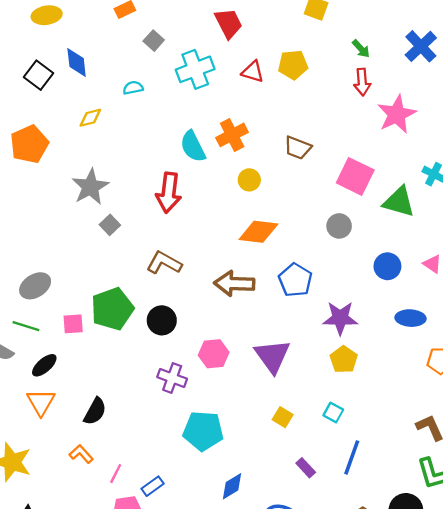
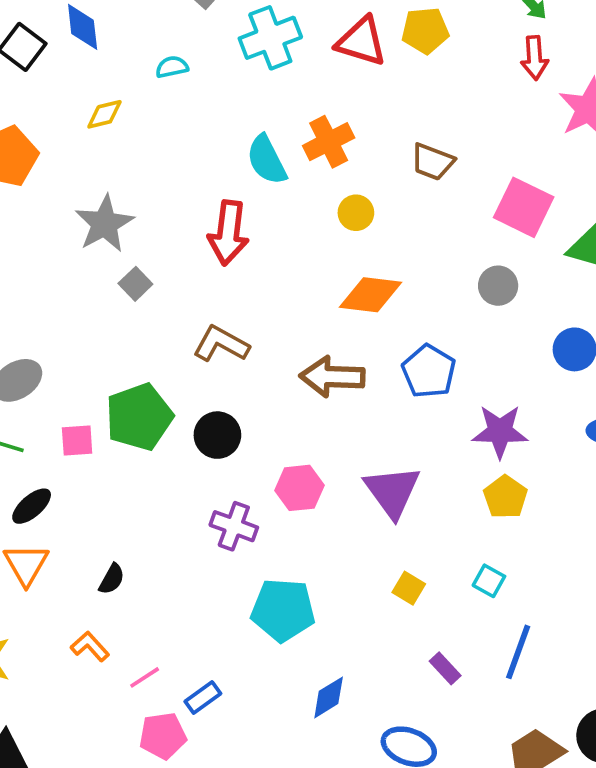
red triangle: (253, 72) -> (361, 41), size x1.4
black semicircle: (95, 411) -> (112, 579), size x0.7
pink line: (116, 474) -> (145, 677), turned 30

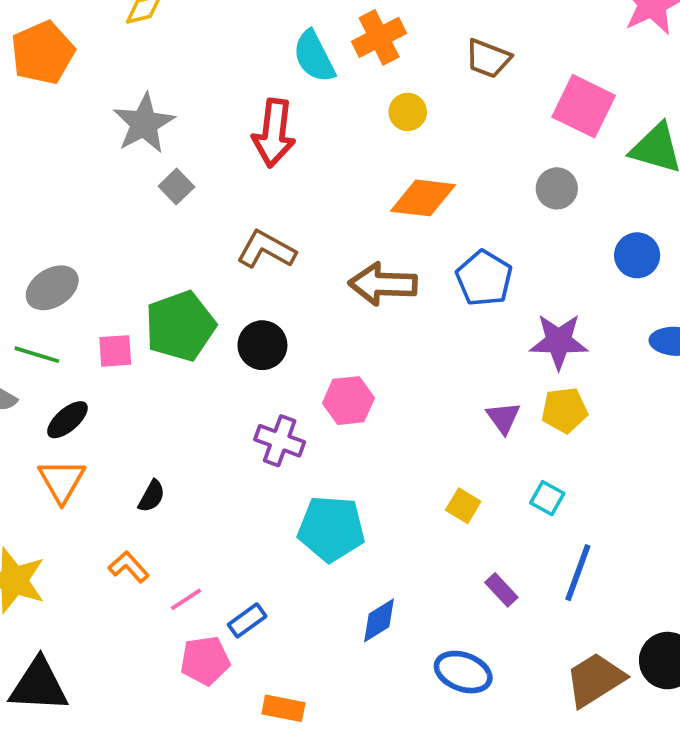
purple triangle: (392, 492) -> (503, 418), moved, size x0.6
yellow pentagon: (505, 497) -> (564, 410), turned 30

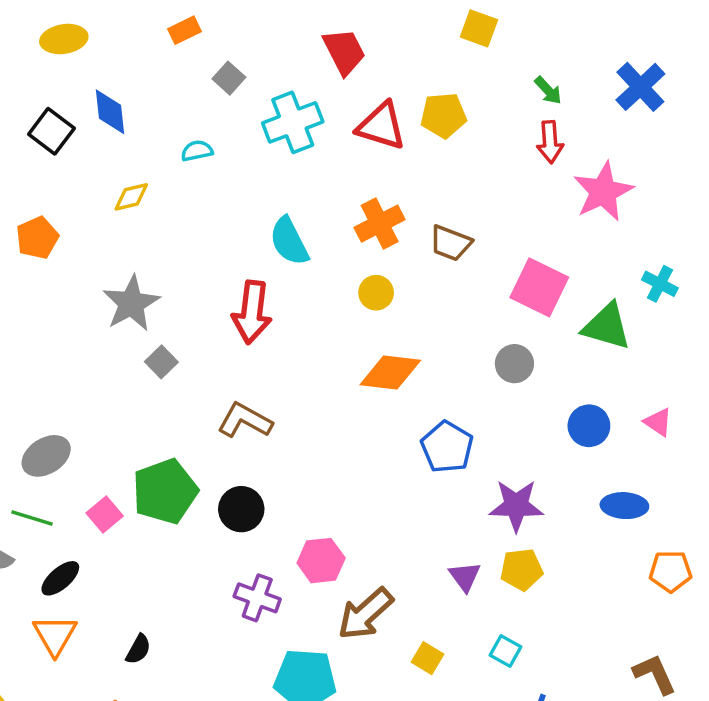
orange cross: (379, 37) -> (380, 224), moved
orange pentagon: (43, 53) -> (37, 238), size x0.7
brown arrow: (383, 284) -> (365, 614), moved, turned -44
pink square: (115, 351) -> (105, 514), turned -36

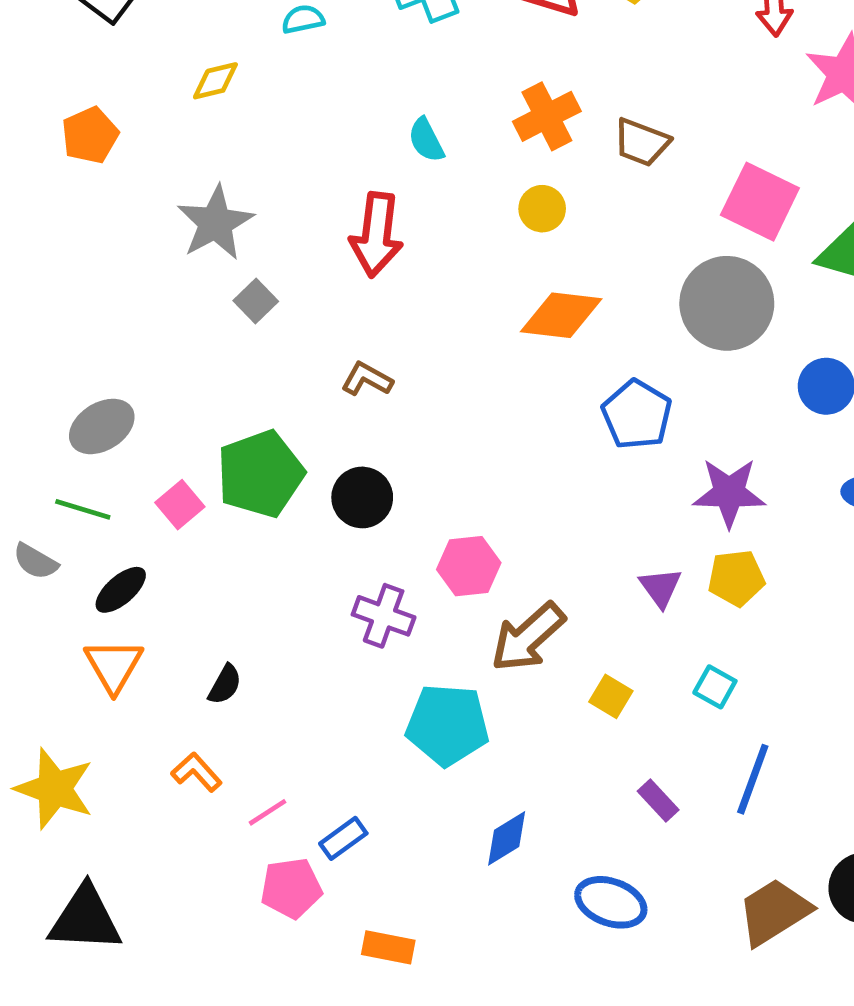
cyan semicircle: (289, 241) -> (426, 140), size x0.7
gray circle: (514, 364) -> (727, 303), size x1.8
brown L-shape: (245, 420) -> (367, 379), size x0.7

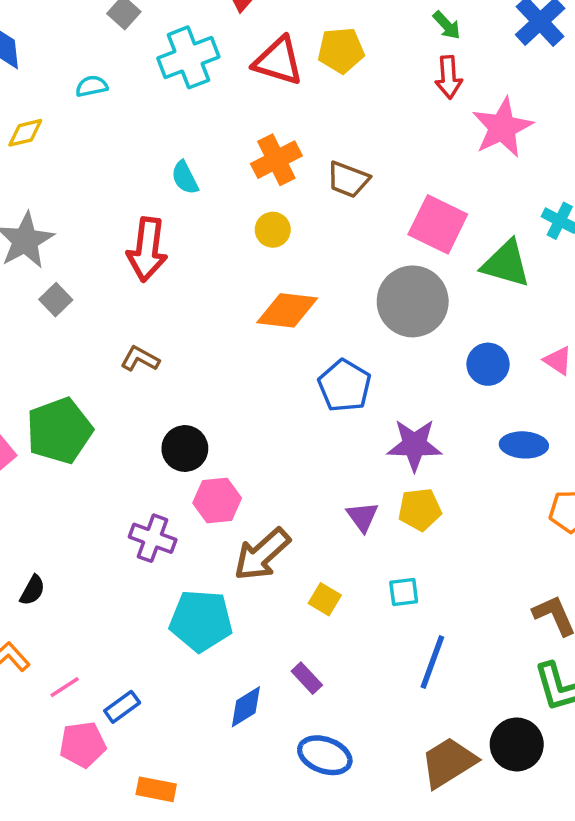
black circle: (362, 497) -> (185, 449), moved
cyan square: (715, 687) -> (404, 592), turned -36
purple rectangle: (658, 801) -> (307, 678), moved

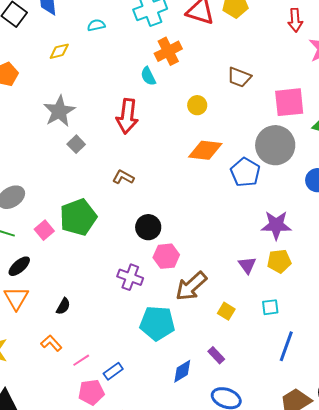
orange cross: (276, 160) -> (168, 51), moved
pink square: (438, 224) -> (289, 102), turned -32
blue pentagon: (345, 386) -> (245, 172), moved

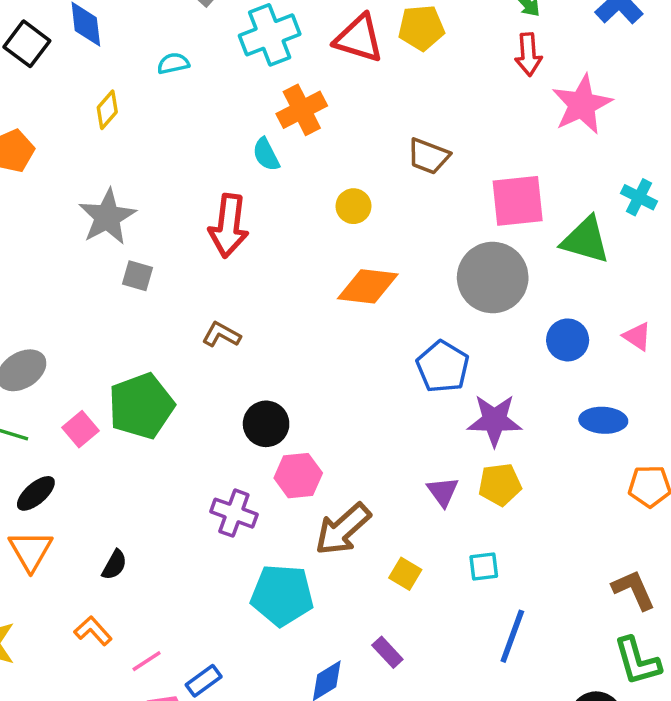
yellow diamond: (59, 51) -> (107, 110), turned -35
gray square: (76, 144) -> (138, 276), turned -30
blue pentagon: (245, 172) -> (443, 367), moved

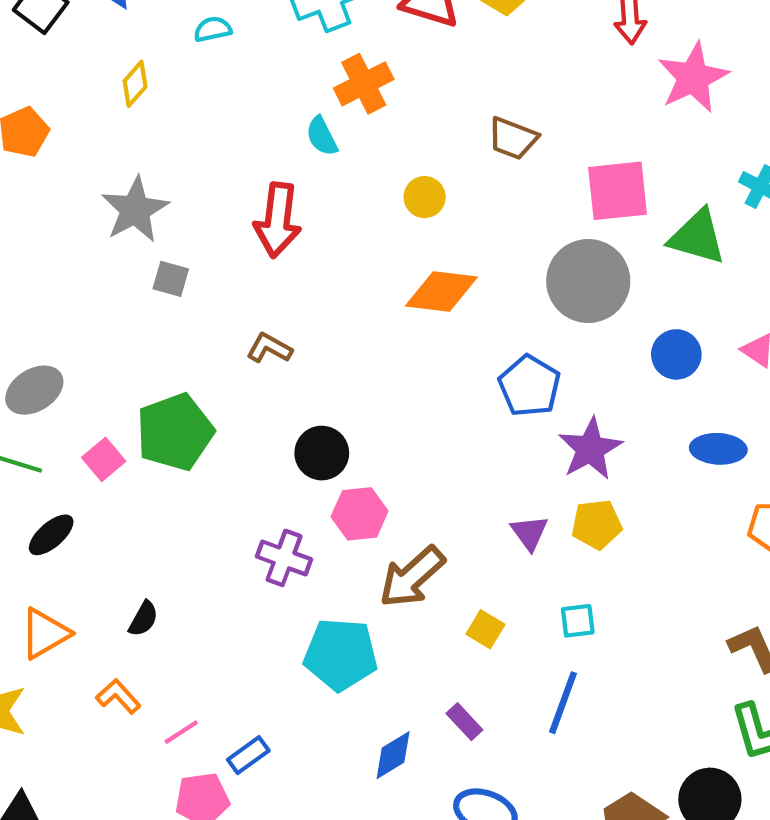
purple star: (494, 420) -> (590, 449), turned -30
orange triangle: (31, 551) -> (45, 633), moved, turned 30
blue line: (512, 636) -> (563, 703), moved

